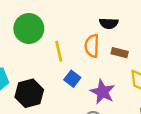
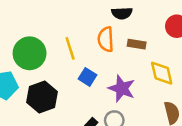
green circle: (29, 29) -> (30, 53), moved

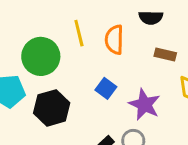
orange semicircle: (106, 39) -> (114, 40), moved
yellow line: (70, 48) -> (79, 33), moved

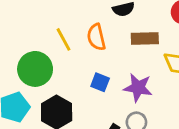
brown rectangle: (165, 54) -> (145, 39), size x1.4

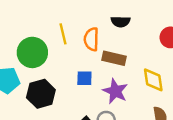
brown rectangle: (145, 39) -> (114, 58), moved
blue square: (100, 82) -> (84, 78), turned -35

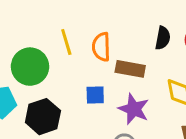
black semicircle: (121, 22) -> (163, 38), moved, turned -78

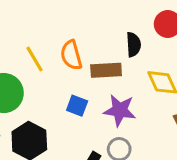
black semicircle: (163, 38) -> (133, 45), moved
blue square: (95, 95) -> (77, 106), turned 36

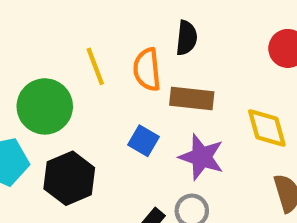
black semicircle: (133, 45) -> (186, 38), moved

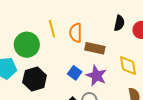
black semicircle: (186, 38) -> (119, 23), moved
blue square: (143, 141) -> (75, 73), moved

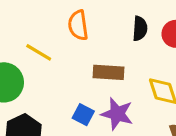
yellow line: (52, 29) -> (39, 52), turned -36
orange semicircle: (76, 33) -> (78, 25), moved

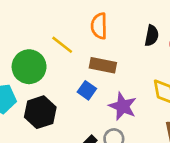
brown rectangle: (109, 72) -> (103, 65), moved
blue square: (83, 115) -> (87, 90), moved

